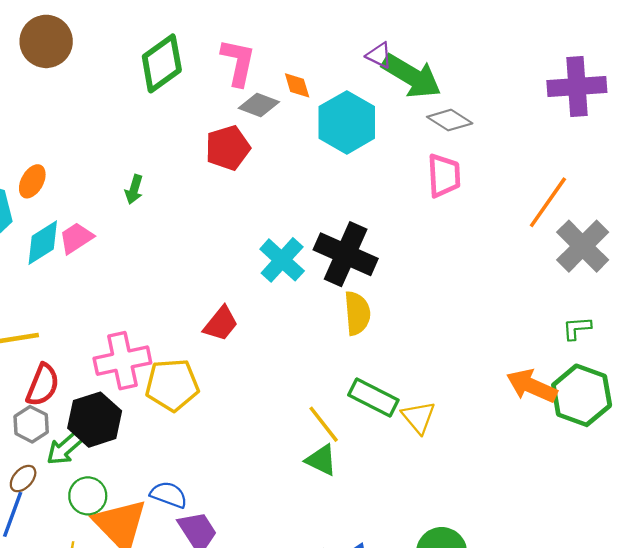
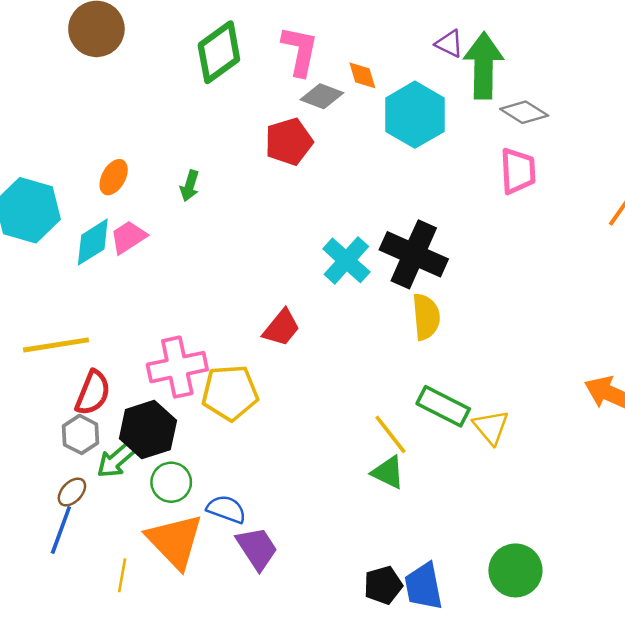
green arrow: (412, 76) -> (484, 66), turned -120
orange ellipse: (32, 181) -> (114, 177), moved
green circle: (88, 496) -> (171, 482), moved

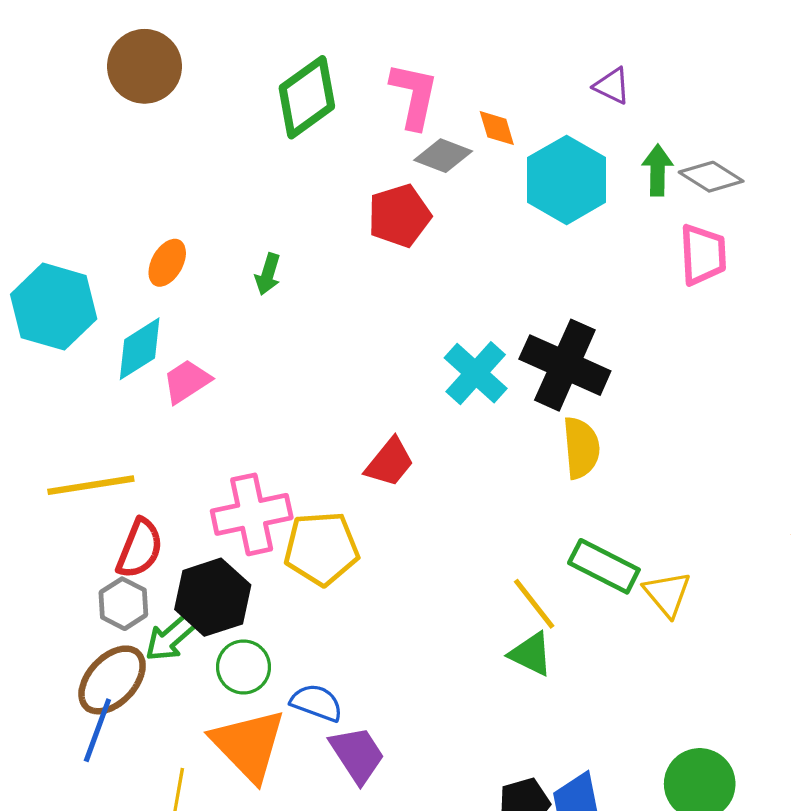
green arrow: (484, 66) -> (657, 170), moved, size x0.6
pink trapezoid: (128, 237) -> (187, 381), moved
brown ellipse: (72, 492) -> (112, 680), size x1.8

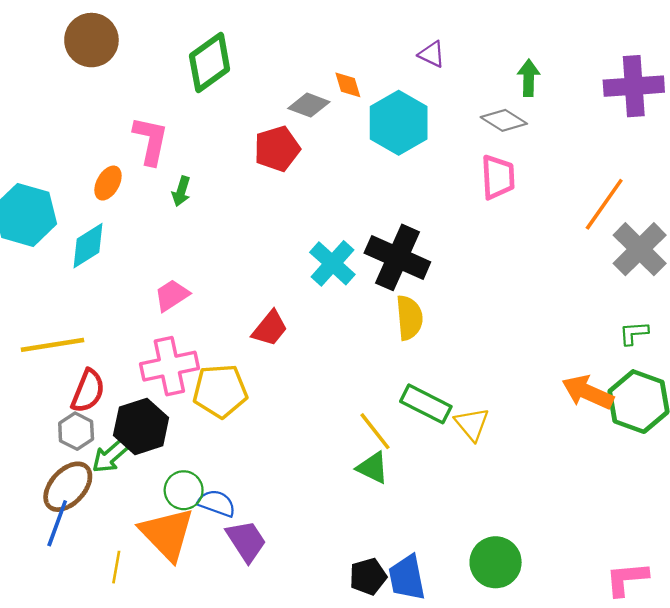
pink L-shape: (414, 96) -> (151, 140), moved
green arrow: (657, 170) -> (529, 78), moved
pink trapezoid: (187, 381) -> (172, 295), moved
green circle: (244, 667) -> (184, 490), moved

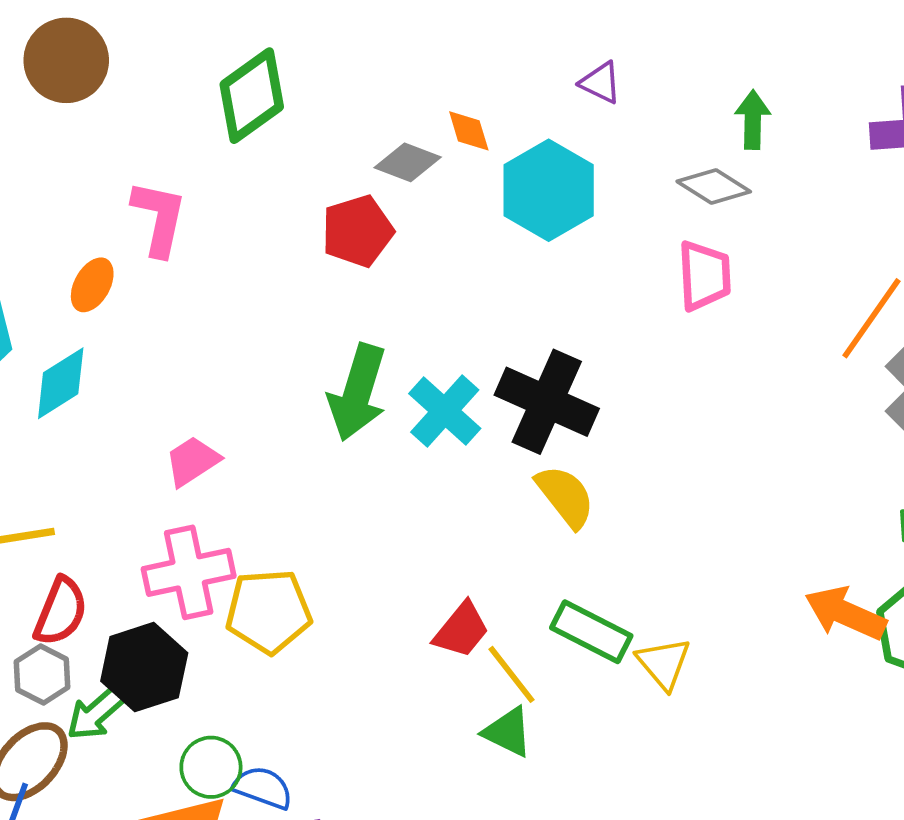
green arrow: (181, 191) -> (358, 392), moved, size x2.0
yellow semicircle: (409, 318) -> (565, 496), turned -33
red trapezoid: (270, 328) -> (461, 630), moved

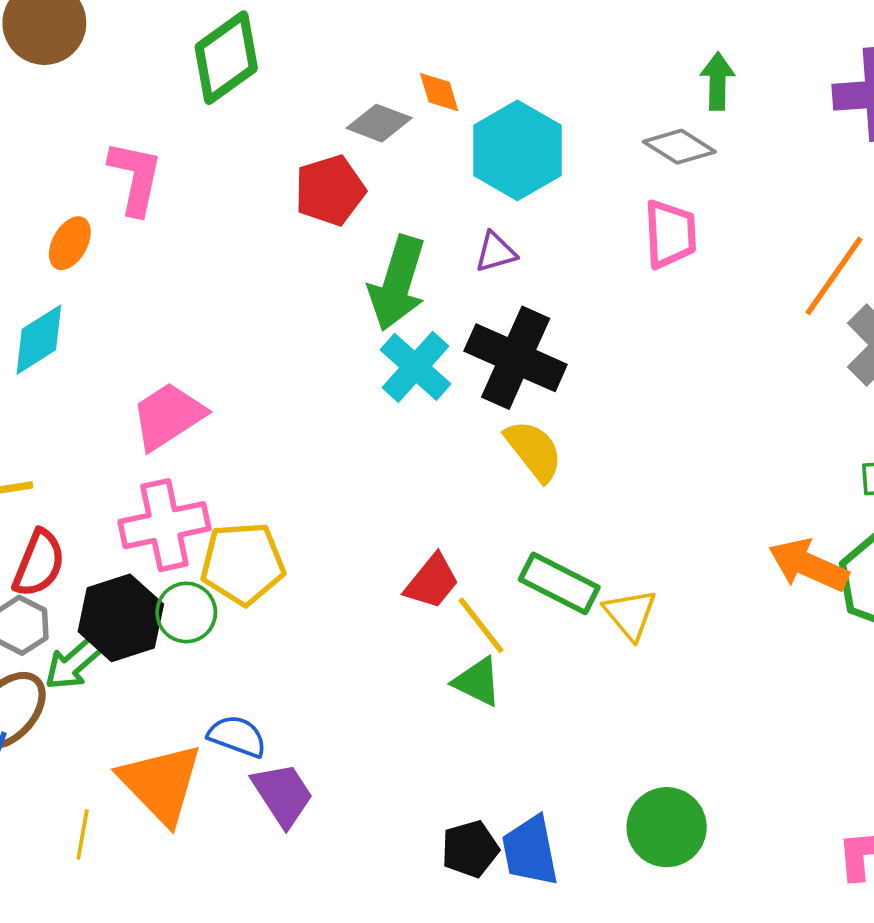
purple triangle: (601, 83) -> (496, 252), moved, turned -42
green arrow: (358, 392) -> (397, 283), moved
pink trapezoid: (192, 461) -> (168, 416), size x1.4
green circle: (211, 767) -> (186, 612), moved

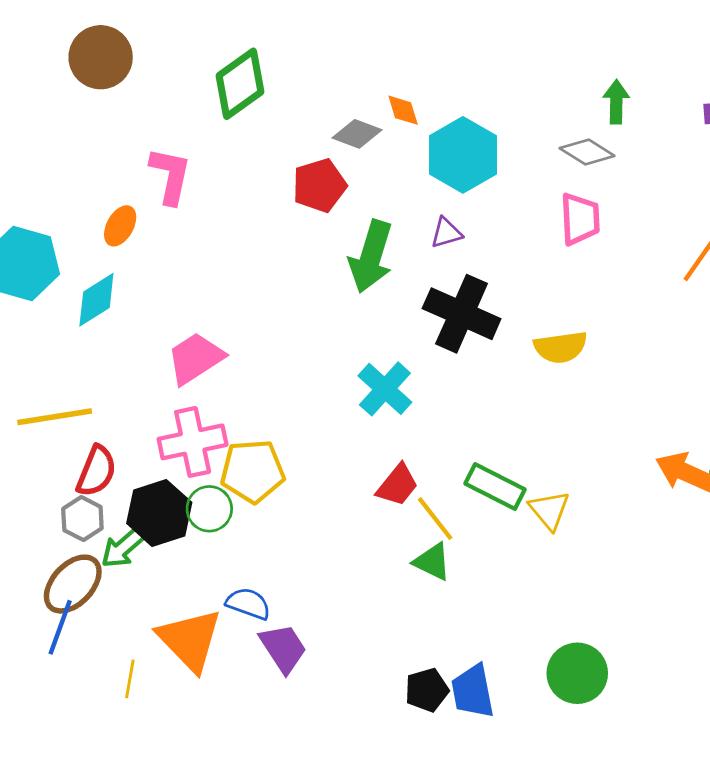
cyan cross: (416, 367) -> (385, 389), moved
yellow semicircle: (534, 451) -> (561, 347), moved, turned 120

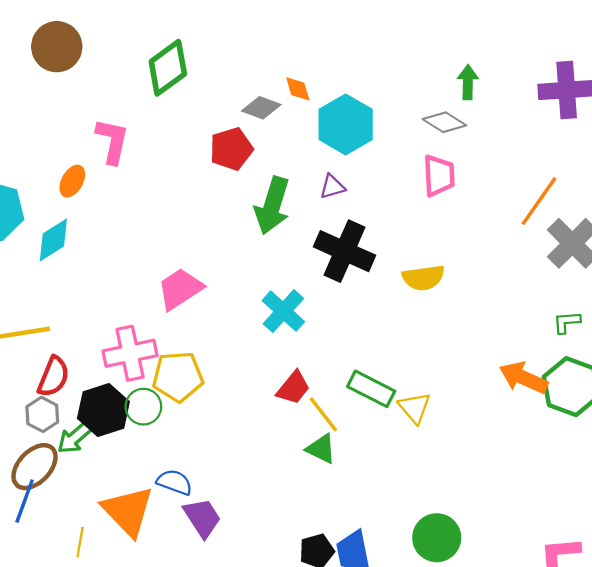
pink trapezoid: (195, 358) -> (180, 289), moved

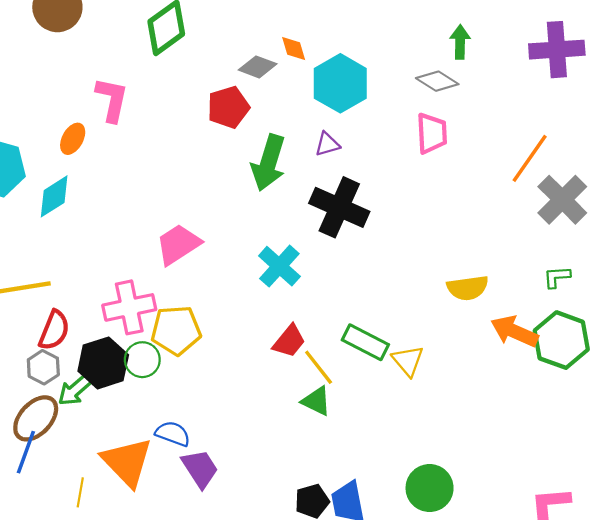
yellow semicircle: (423, 278) -> (468, 288), moved

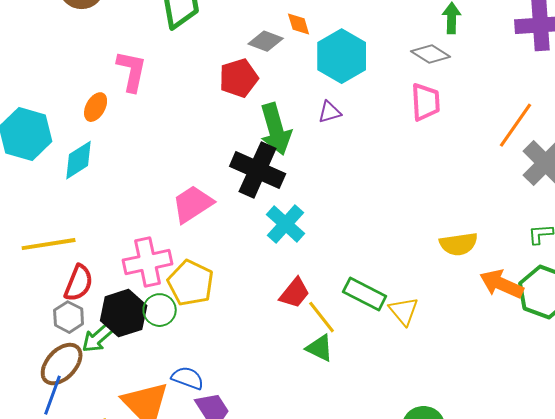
green arrow: (269, 163) -> (276, 129), turned -33
black cross: (339, 207) -> (258, 170), moved
yellow pentagon: (176, 330) -> (191, 283), turned 30

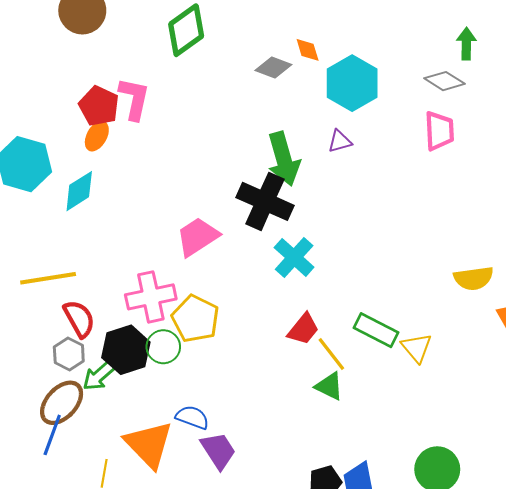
red pentagon: (239, 78) -> (99, 106), moved, turned -30
red semicircle: (79, 283) -> (79, 319), turned -51

